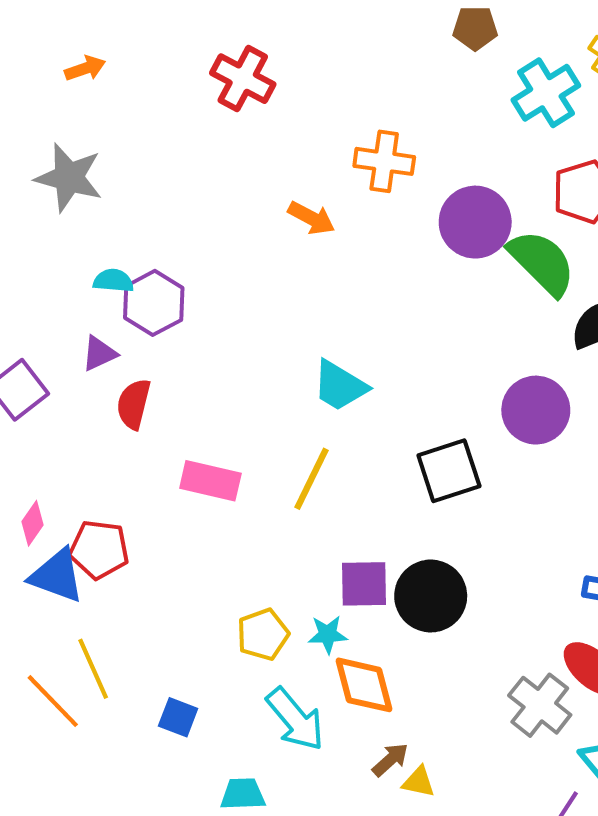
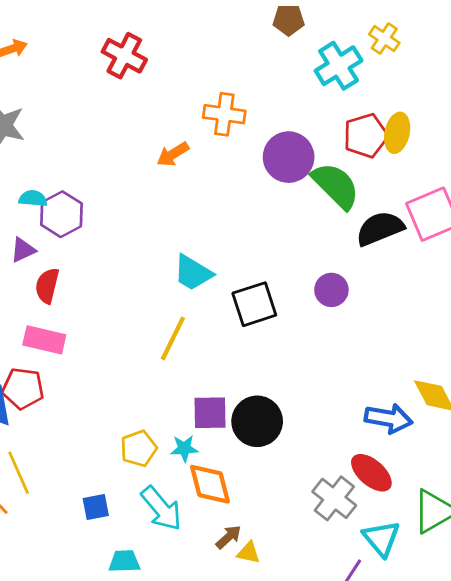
orange arrow: (311, 218) -> (173, 154), turned 120
purple circle: (536, 410) -> (331, 290), size x0.7
black square: (449, 471) -> (254, 304), moved
pink rectangle: (210, 481) -> (44, 340), moved
blue square: (178, 717) -> (96, 507), moved, turned -32

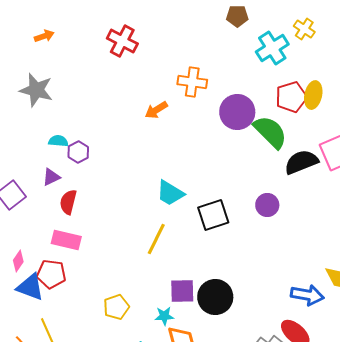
purple hexagon: (61, 214) -> (78, 152), size x0.7
yellow pentagon: (139, 448) -> (116, 307), moved

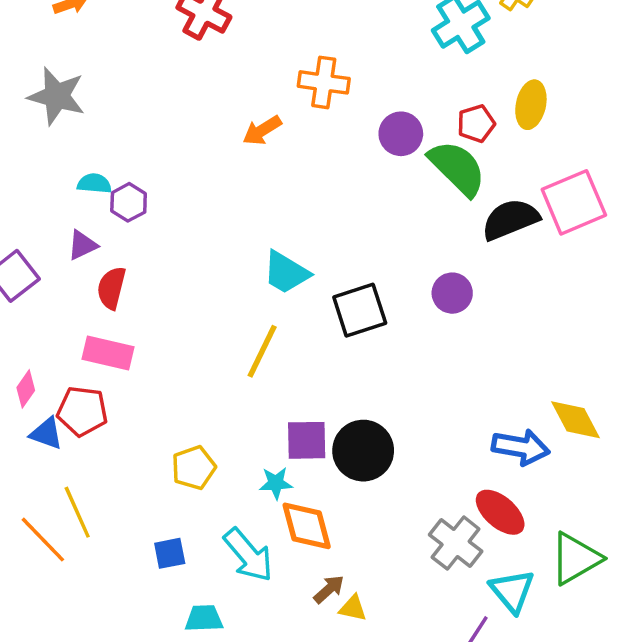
red pentagon: (291, 97) -> (476, 124), moved, size x0.7
purple circle: (237, 112) -> (401, 134), size x0.7
blue triangle: (30, 287) -> (46, 433), size x0.7

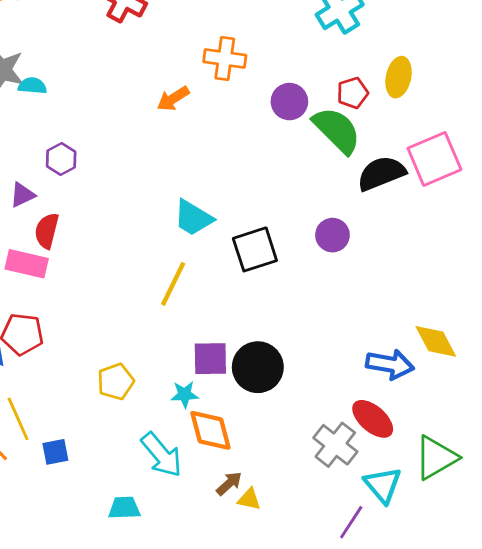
cyan semicircle: (94, 183) -> (32, 86), moved
pink rectangle: (108, 353) -> (27, 264), moved
blue square: (170, 553) -> (55, 452), moved

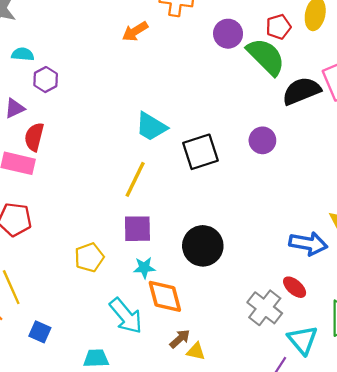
cyan semicircle: (32, 86) -> (23, 54), moved
purple square: (210, 359) -> (137, 229), moved
red ellipse: (373, 419) -> (295, 287), size x0.7
blue square: (55, 452) -> (40, 332), moved, turned 35

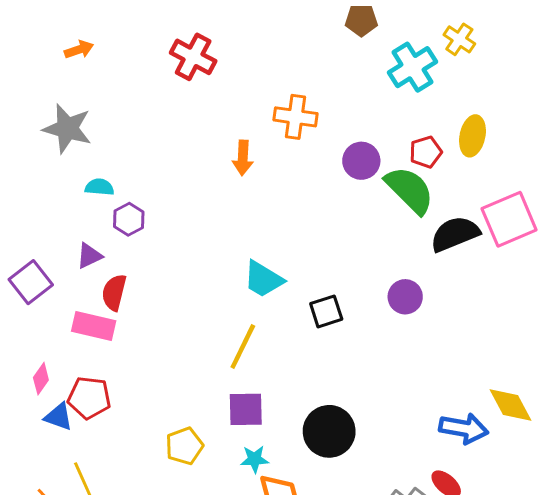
orange arrow: (135, 31) -> (243, 158), turned -55
black square: (200, 152) -> (326, 311), size x0.7

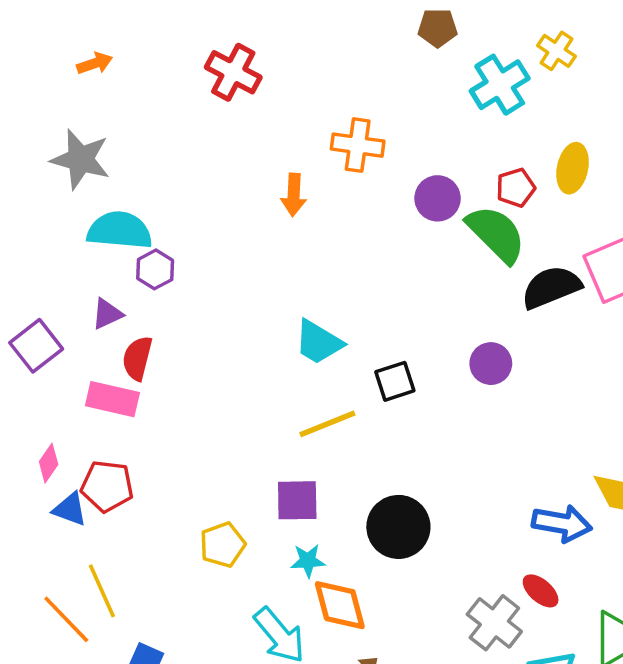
cyan semicircle: (99, 187) -> (120, 230), size x1.8
yellow line: (243, 347) -> (327, 424), moved, turned 42

